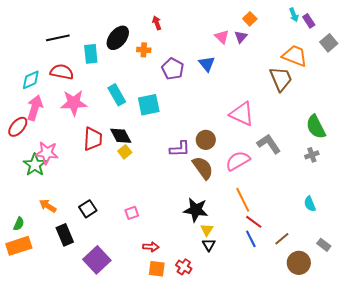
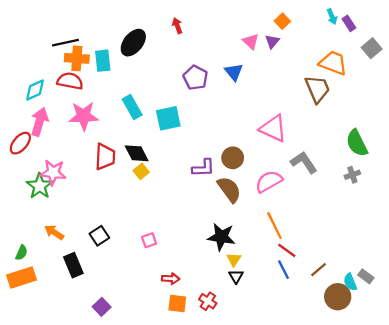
orange cross: (144, 50) -> (77, 58), moved, size x1.5
cyan semicircle: (310, 204) -> (350, 282), moved
purple square: (97, 260) -> (102, 307), moved, size x0.6

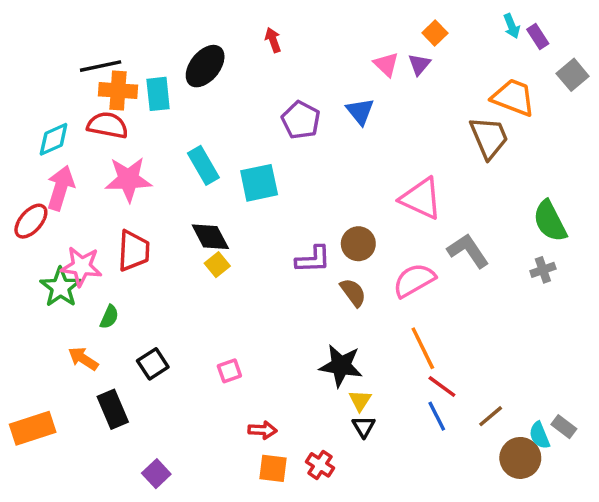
red trapezoid: (105, 157) -> (134, 251), moved
brown semicircle: (229, 189) -> (353, 293), size x0.7
green semicircle: (21, 253) -> (109, 317), moved

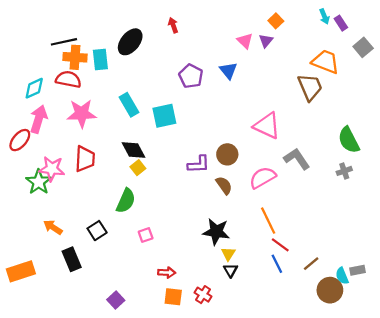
green semicircle: (109, 317) -> (126, 201), moved, size x1.6
gray rectangle: (564, 427) -> (358, 270), turned -48
purple square: (156, 474) -> (116, 300), moved

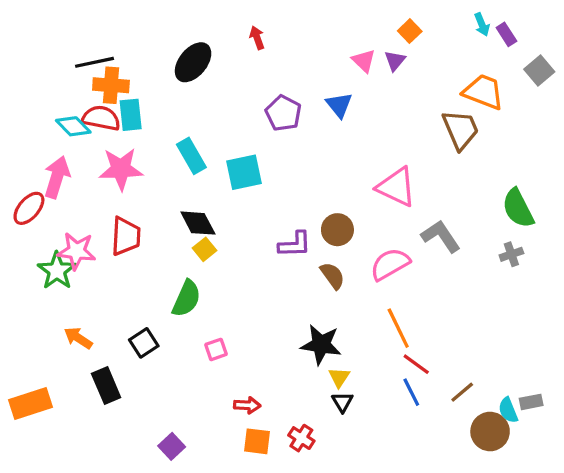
cyan rectangle: (100, 59) -> (131, 115), moved
cyan diamond: (34, 88) -> (73, 126), moved, turned 70

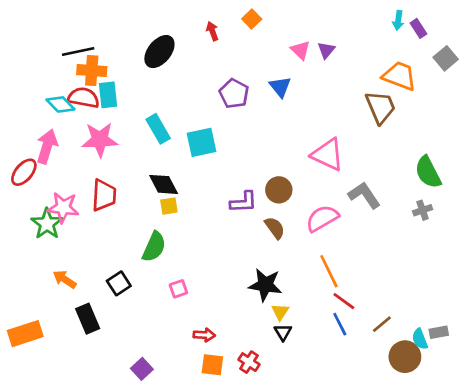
cyan arrow: (482, 25) -> (398, 20), turned 30
orange square: (410, 31) -> (252, 19), moved
yellow square: (205, 249) -> (169, 206), turned 30

